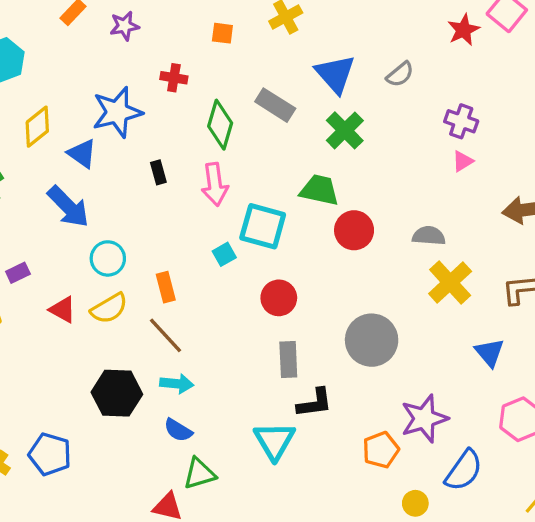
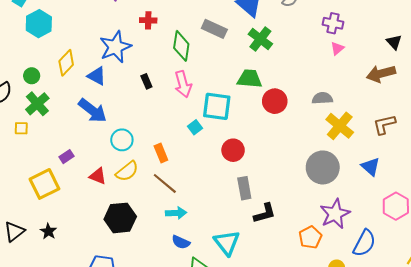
gray circle: (372, 340) -> (323, 167), moved
black hexagon: (117, 393) -> (120, 218), moved
cyan triangle: (274, 441) -> (227, 243), moved

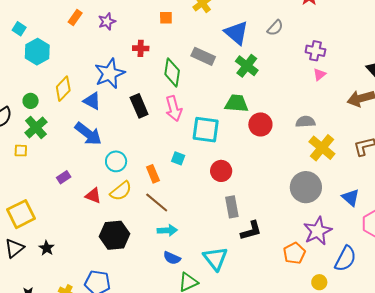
black rectangle: (146, 81) -> (139, 106), size x1.6
cyan square: (195, 127) -> (178, 158), moved, turned -32
blue triangle: (371, 167) -> (351, 197), moved
yellow square: (44, 184) -> (21, 214), moved

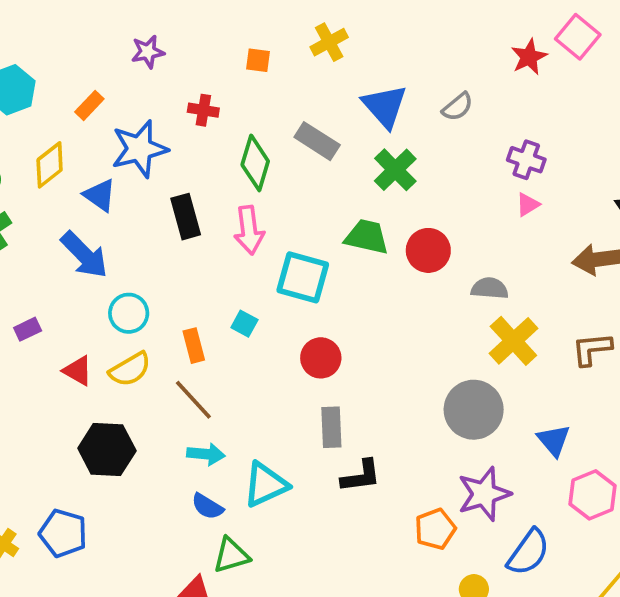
orange rectangle: (75, 17) -> (89, 105), moved
red circle: (260, 124) -> (428, 250), moved
cyan triangle: (215, 258) -> (265, 485), moved, turned 36

